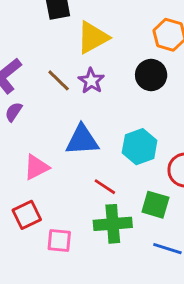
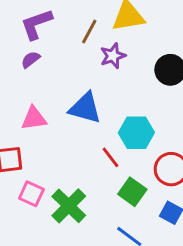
brown line: (59, 80) -> (89, 31), moved, turned 55
red line: (105, 187) -> (110, 157), moved
green cross: (113, 224) -> (69, 206), moved, turned 30

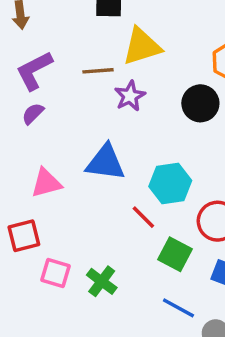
brown line: (89, 31) -> (98, 71), turned 65
green cross: (69, 206) -> (102, 281), size x0.7

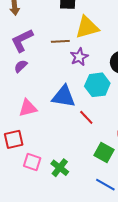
cyan hexagon: (170, 183) -> (97, 85), moved
red line: (143, 217) -> (86, 117), moved

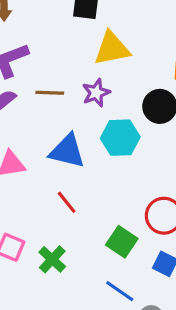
brown line: (60, 41) -> (50, 93), moved
red line: (86, 117) -> (67, 202), moved

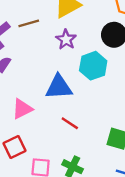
brown line: (50, 93) -> (29, 23), moved

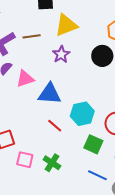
cyan hexagon: (93, 66) -> (82, 114), moved
pink triangle: (22, 109) -> (25, 79), moved

